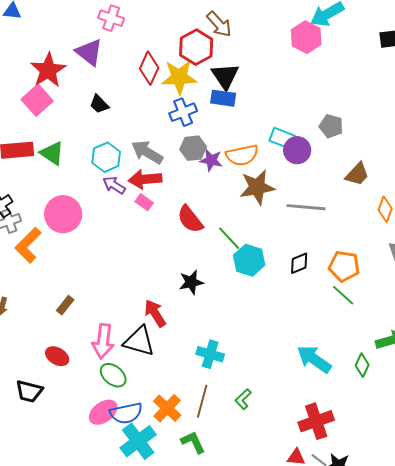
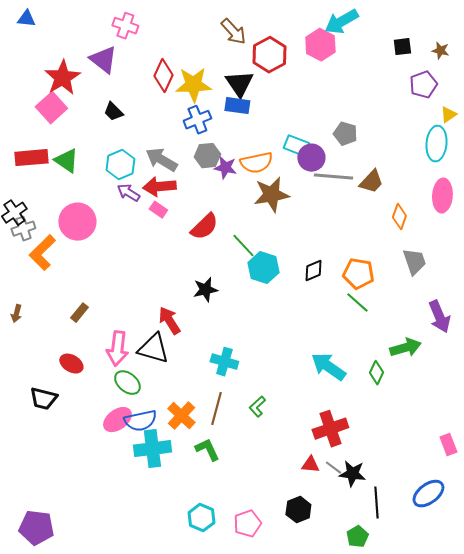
red hexagon: (196, 47) -> (269, 55), moved
gray line: (306, 207) -> (333, 177), moved
red semicircle: (190, 219) -> (204, 227), turned -96
cyan cross: (138, 441) -> (152, 449), turned 30

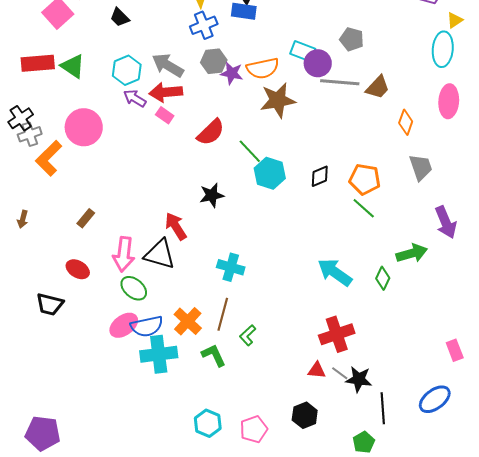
green L-shape: (257, 407) -> (248, 335), moved

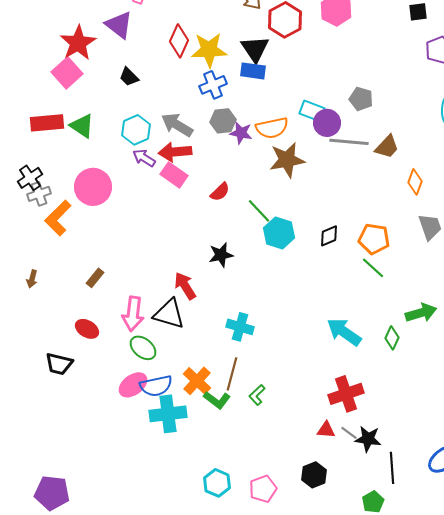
pink rectangle: (165, 115) -> (174, 175), size x1.5
red semicircle: (211, 132) -> (220, 192), size x0.7
green L-shape: (214, 355) -> (217, 400), moved, turned 152

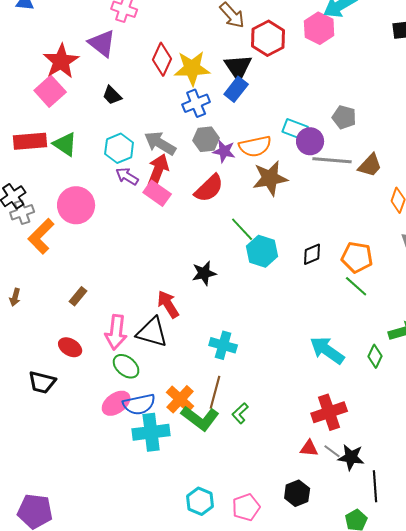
blue rectangle: (253, 71) -> (236, 89), turned -60
red arrow: (175, 152) -> (158, 170), turned 116
red semicircle: (220, 192) -> (209, 188), moved, size x1.5
green L-shape: (217, 400) -> (200, 418), size x1.4

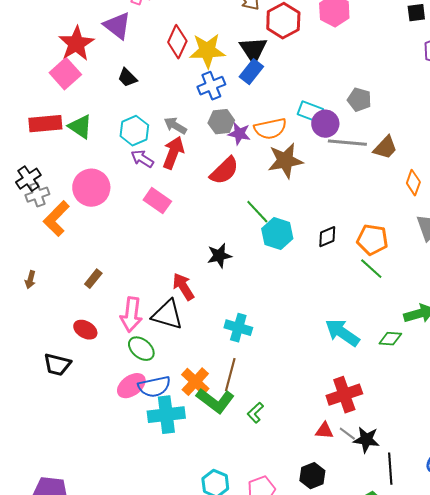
gray arrow: (160, 143) -> (175, 126), size x0.7
pink rectangle: (157, 193) -> (157, 201), moved
green diamond: (375, 356) -> (390, 339), turned 70
green L-shape: (240, 413) -> (255, 413), moved

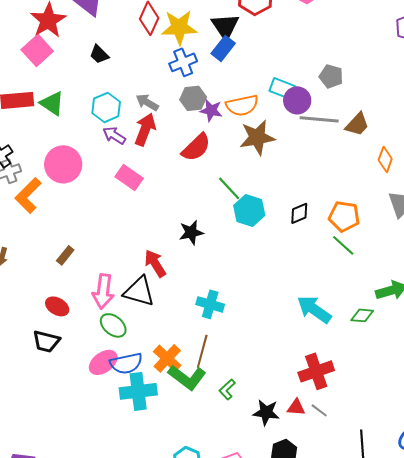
black trapezoid: (57, 365) -> (46, 341), moved
black star: (366, 440) -> (266, 412), moved

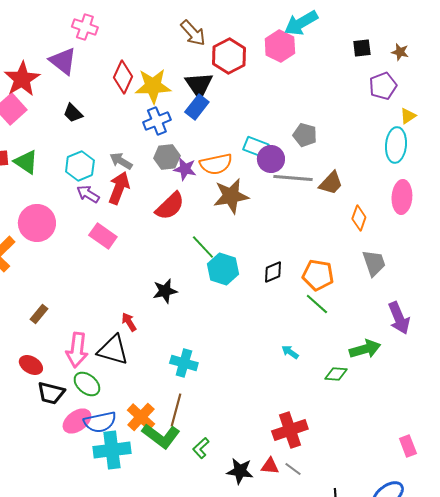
red arrow: (155, 263) -> (129, 322), size x0.7
cyan arrow: (314, 309) -> (290, 352), moved, size x0.5
black trapezoid: (46, 341) -> (51, 393), moved

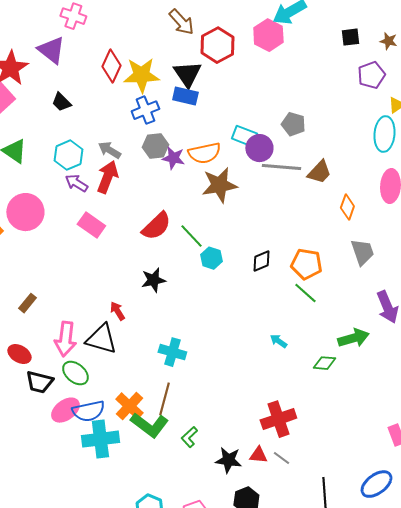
blue rectangle: (197, 107) -> (185, 96), turned 65
red semicircle: (170, 206) -> (156, 226), moved
cyan hexagon: (223, 269) -> (211, 258), size x0.7

